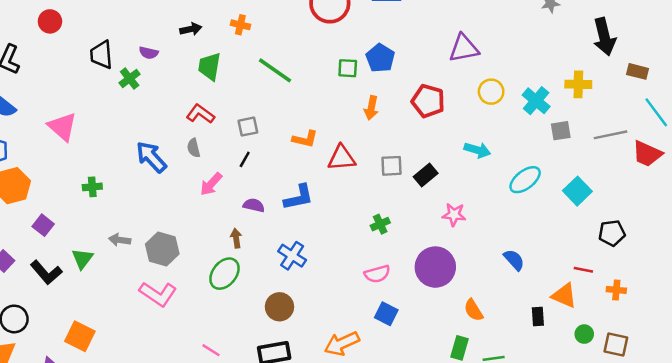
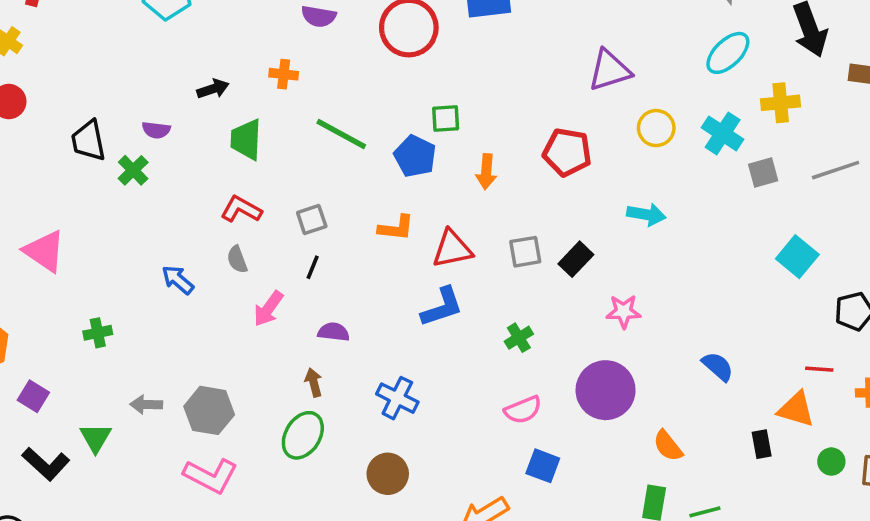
blue pentagon: (380, 58) -> (415, 156), moved
blue arrow: (151, 157) -> (178, 280), size x0.7
cyan ellipse: (525, 180) -> (728, 53), moved
blue L-shape: (299, 197) -> (442, 307), moved

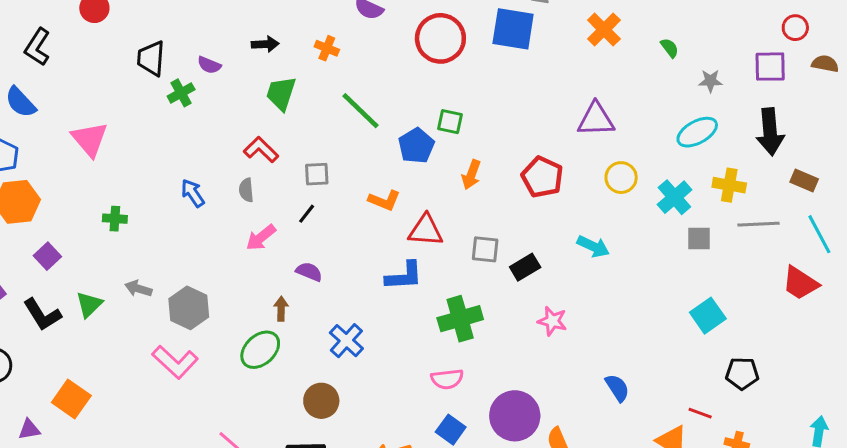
gray line: (836, 170) -> (759, 224), moved
green cross: (519, 338) -> (460, 319), size x1.8
purple circle: (606, 390) -> (515, 416), moved

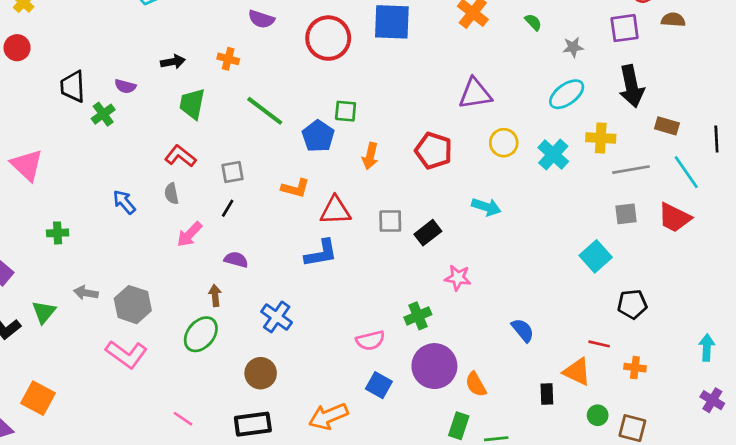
gray square: (699, 239) -> (626, 214), moved
green cross: (460, 319) -> (418, 316), moved, size x0.7

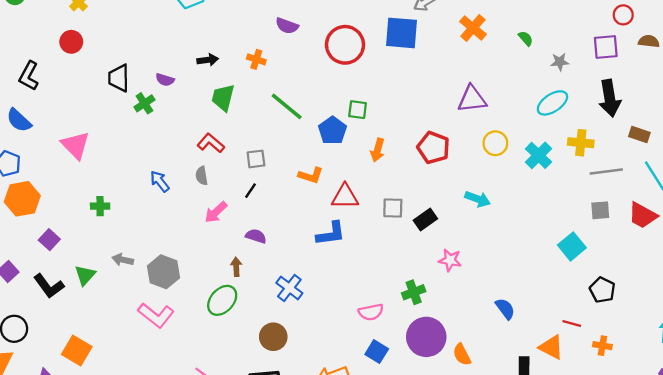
black pentagon: (632, 304) -> (602, 290), turned 30

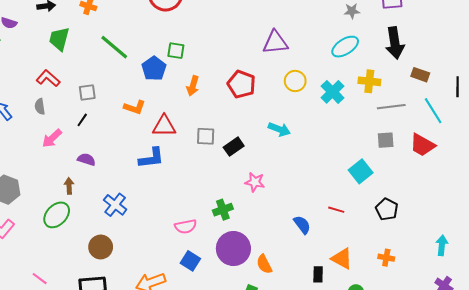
red line: (572, 324) -> (336, 210), moved

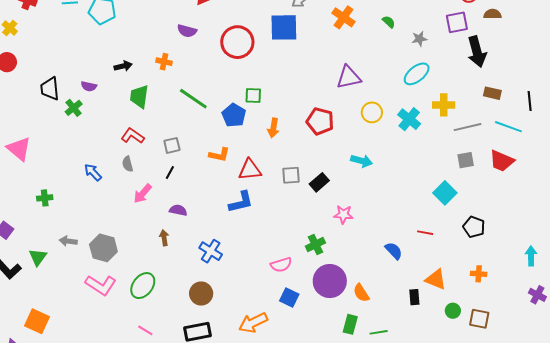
black arrow: (395, 43) -> (477, 52), moved
cyan line: (433, 111) -> (508, 127), turned -32
green ellipse: (57, 215) -> (143, 286), moved

